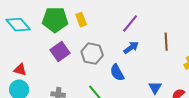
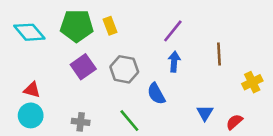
blue arrow: (131, 48) -> (174, 62), turned -49

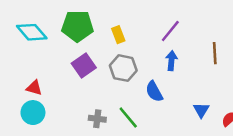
yellow rectangle: (110, 26) -> (118, 35), moved
gray cross: (81, 122) -> (97, 119), moved

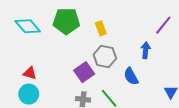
purple line: (170, 31) -> (163, 25), moved
purple square: (84, 66) -> (84, 72), moved

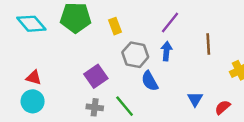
purple line: (163, 25) -> (170, 22), moved
gray hexagon: (105, 56) -> (135, 55), moved

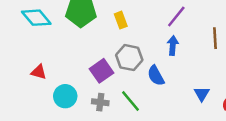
gray hexagon: (135, 55) -> (129, 58), moved
cyan circle: (33, 101) -> (65, 96), moved

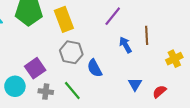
yellow rectangle: (121, 20) -> (64, 19), size x1.6
blue arrow: (173, 45) -> (125, 45), moved, turned -35
purple square: (101, 71) -> (35, 68), moved

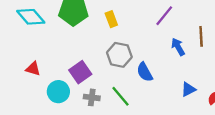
yellow rectangle: (64, 19) -> (111, 19), size x0.6
blue triangle: (135, 84) -> (188, 89), turned 32

